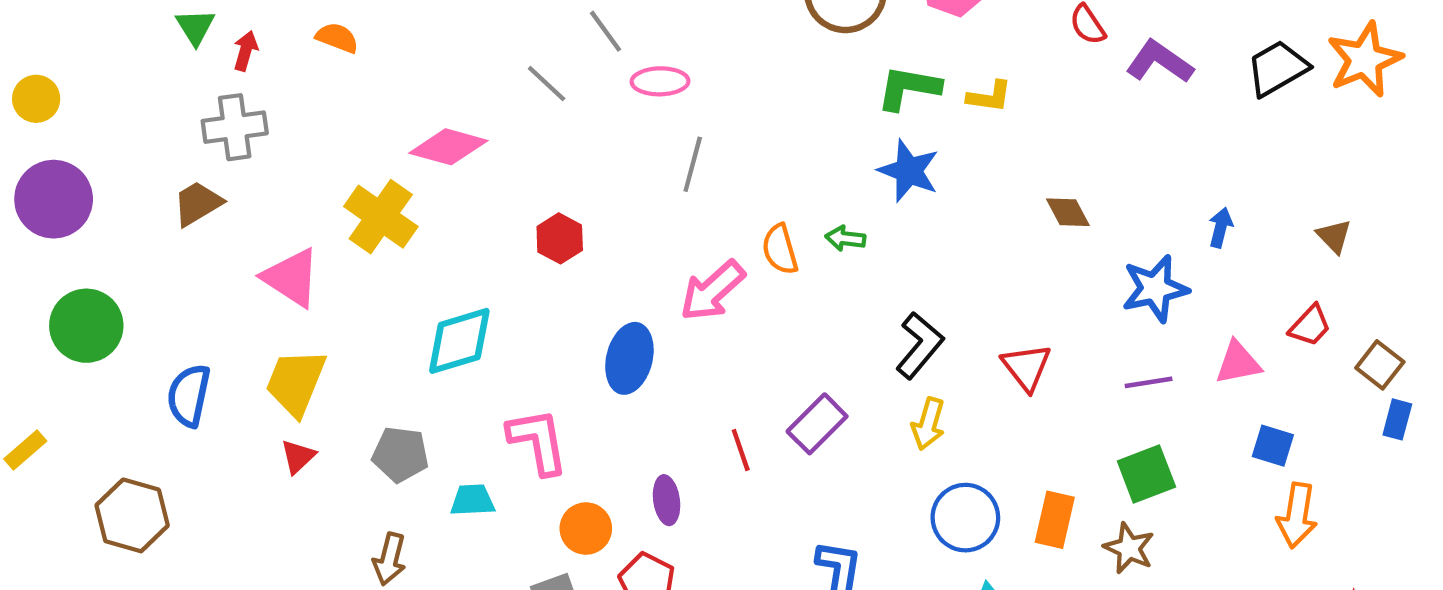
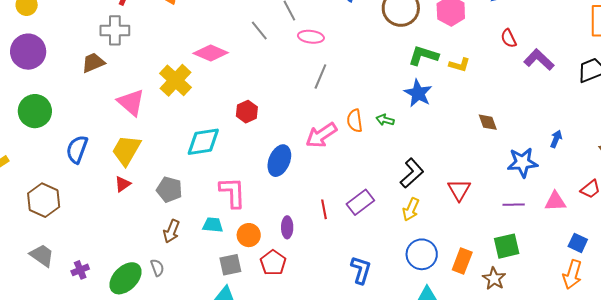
red hexagon: (560, 238) -> (247, 112), moved
blue square: (1273, 446) -> (578, 243), moved
cyan trapezoid: (472, 500) -> (213, 225), moved
brown arrow: (390, 559) -> (171, 231), moved

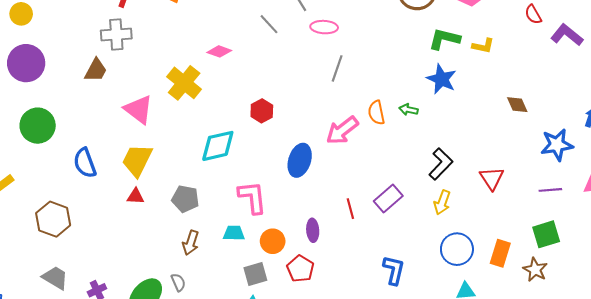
pink diamond: (211, 53) -> (219, 51), size x0.7
brown trapezoid: (93, 63) -> (96, 70), turned 145
blue semicircle: (77, 149) -> (85, 163), turned -36
red triangle: (123, 184) -> (136, 196), turned 42

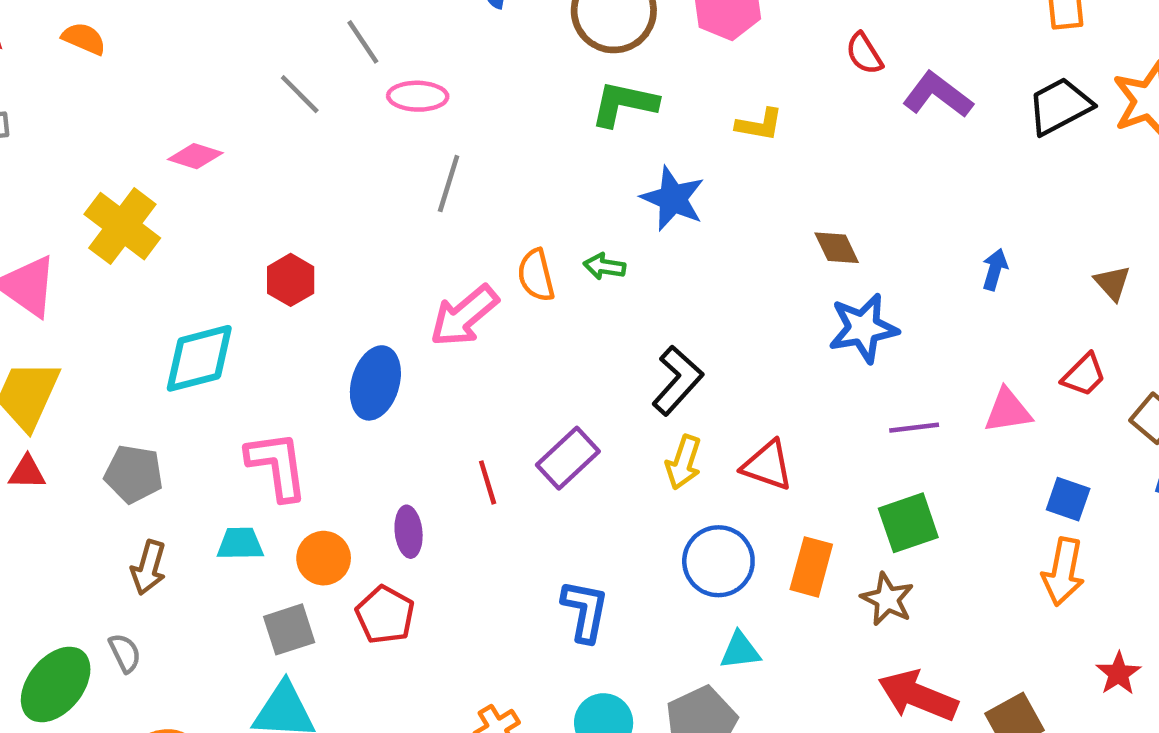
green L-shape: (444, 39) -> (624, 104), moved
blue star: (557, 145) -> (863, 328), moved
red triangle: (492, 178) -> (767, 465), moved, turned -35

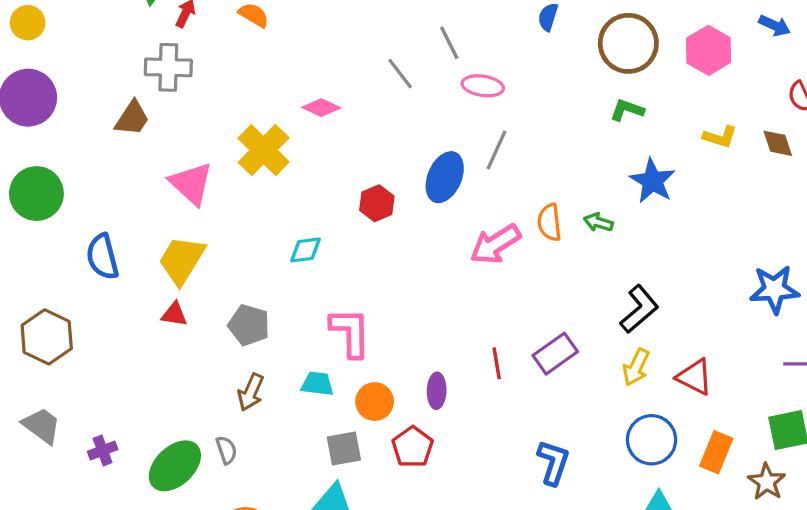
green L-shape: (624, 104) -> (627, 110), size x0.7
brown diamond: (837, 248) -> (778, 143), moved
cyan diamond: (199, 358) -> (305, 250), size x0.6
blue ellipse: (375, 383) -> (445, 177), moved

